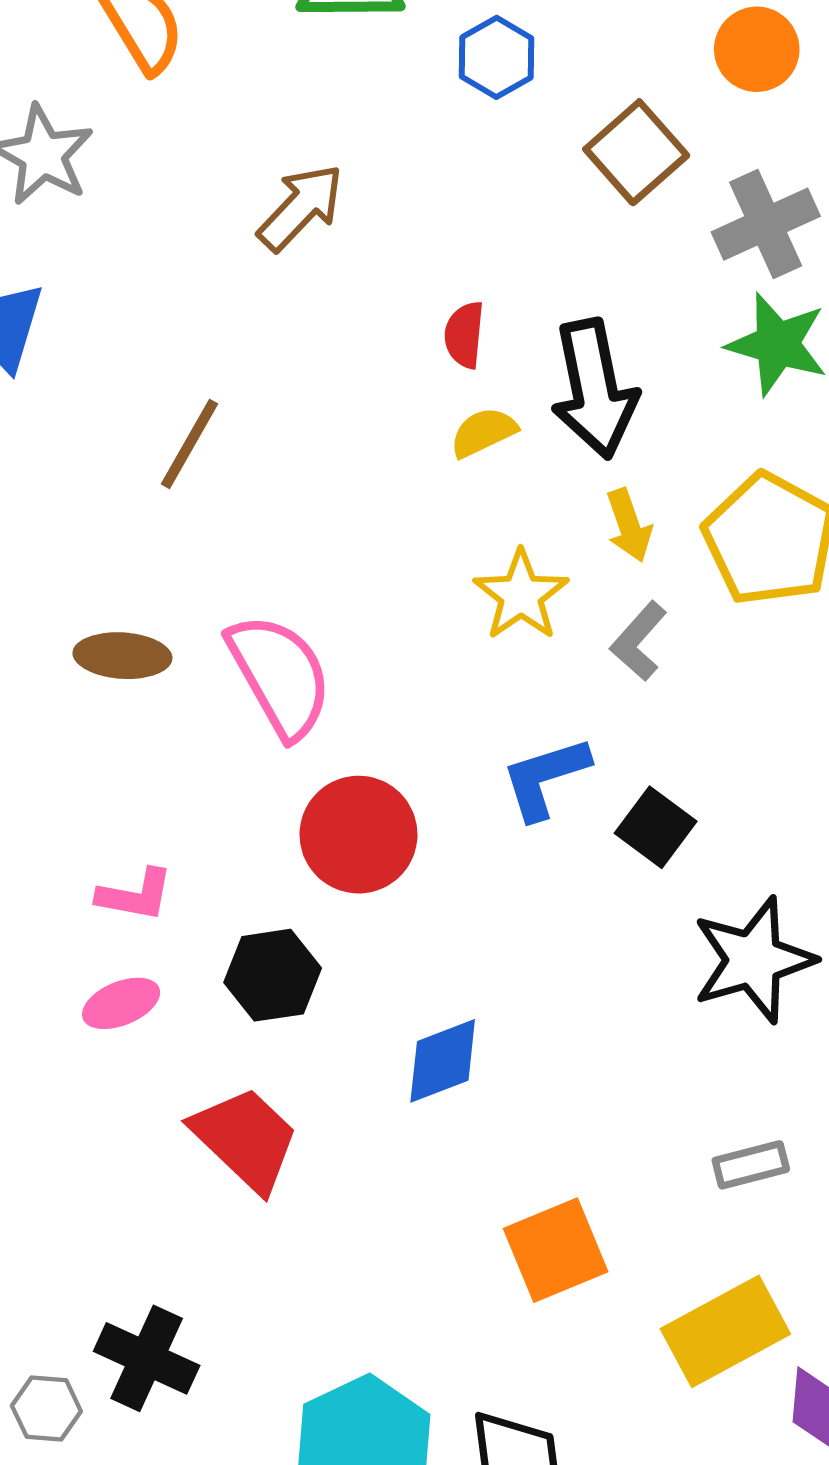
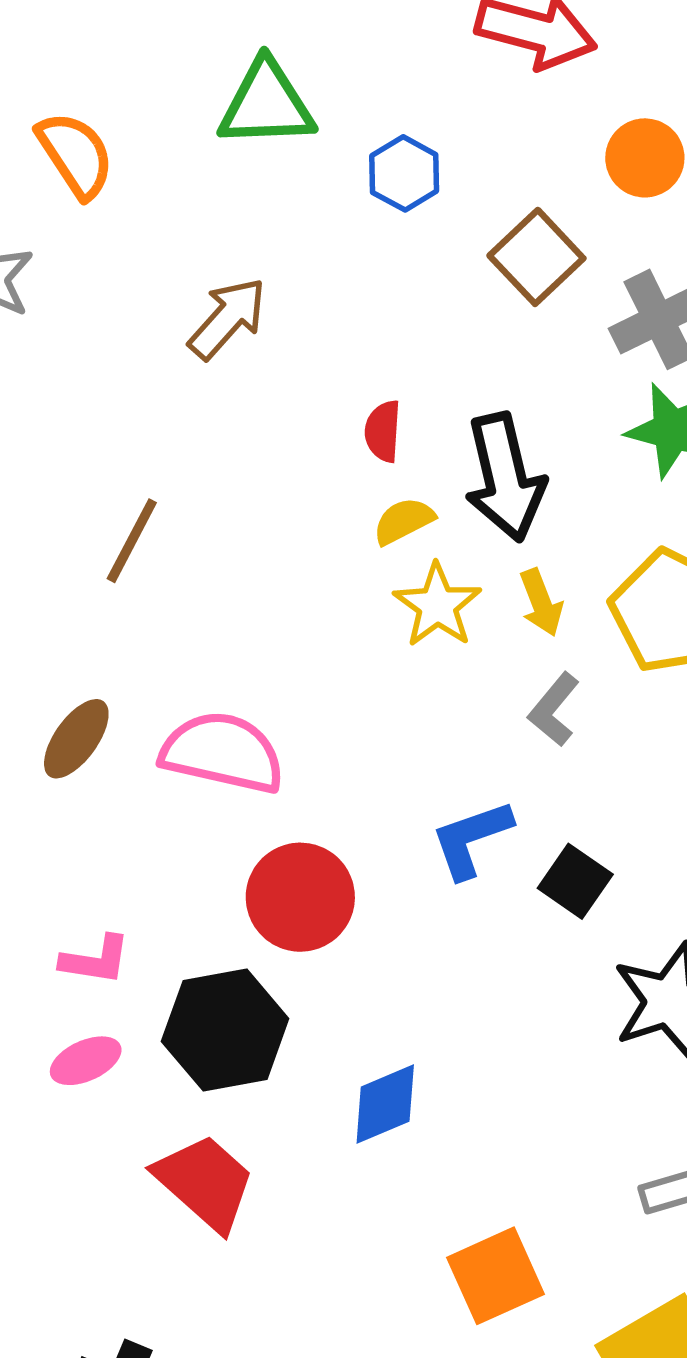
yellow star: (521, 595) -> (437, 605), moved
brown ellipse: (122, 656) -> (76, 739), turned -56
pink semicircle: (280, 676) -> (223, 753), turned -46
black hexagon: (273, 975) -> (225, 1030), size x1.4

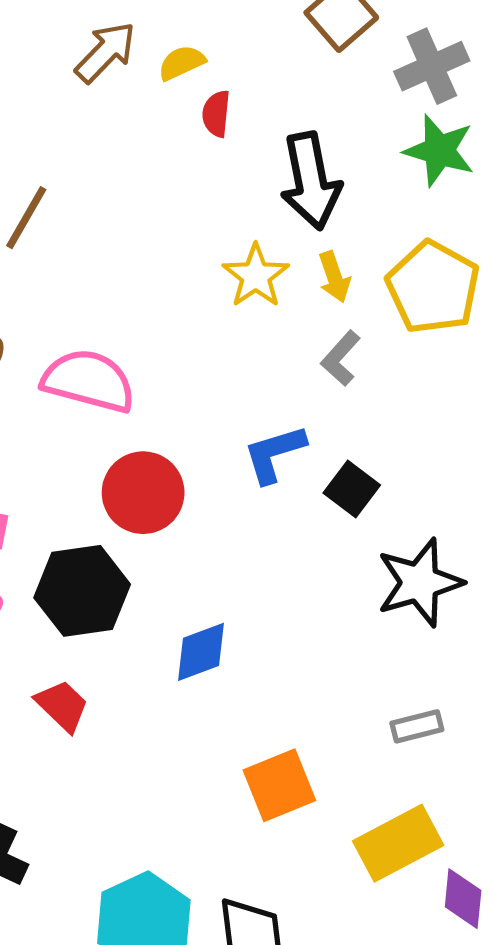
red semicircle: (383, 431) -> (216, 114), moved
yellow semicircle: (404, 521) -> (182, 63), moved
red trapezoid: (205, 1182) -> (62, 706), size x0.7

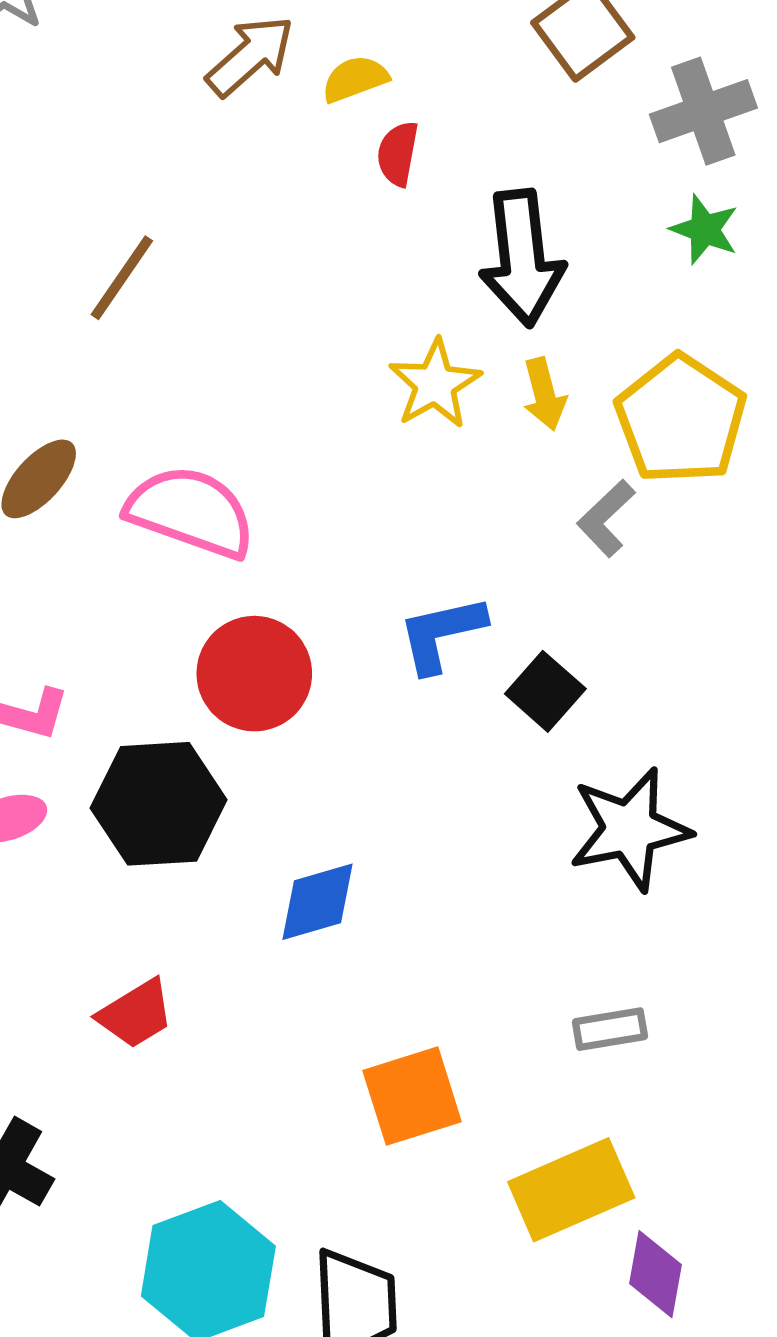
green star: (439, 150) -> (705, 229), size x0.7
gray L-shape: (341, 358) -> (606, 518), moved
red trapezoid: (62, 706) -> (136, 1014), moved, turned 100

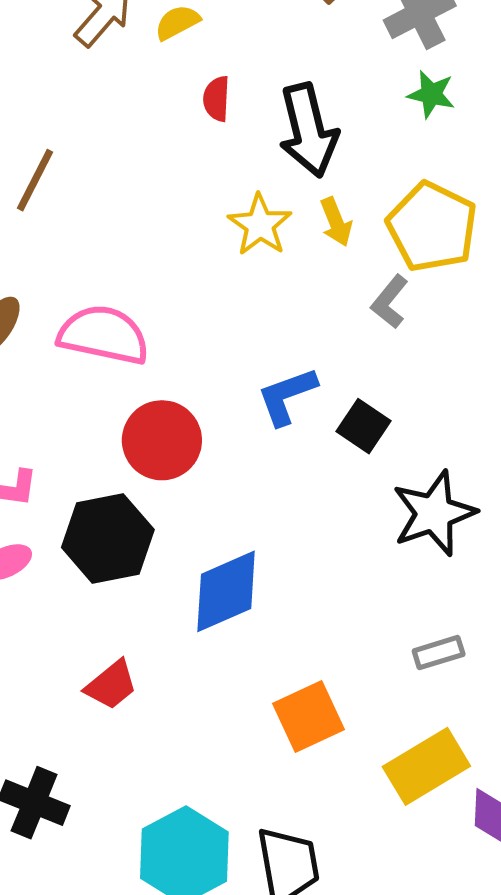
red semicircle: (398, 154) -> (216, 99), moved
blue diamond: (318, 902) -> (226, 591), size x1.4

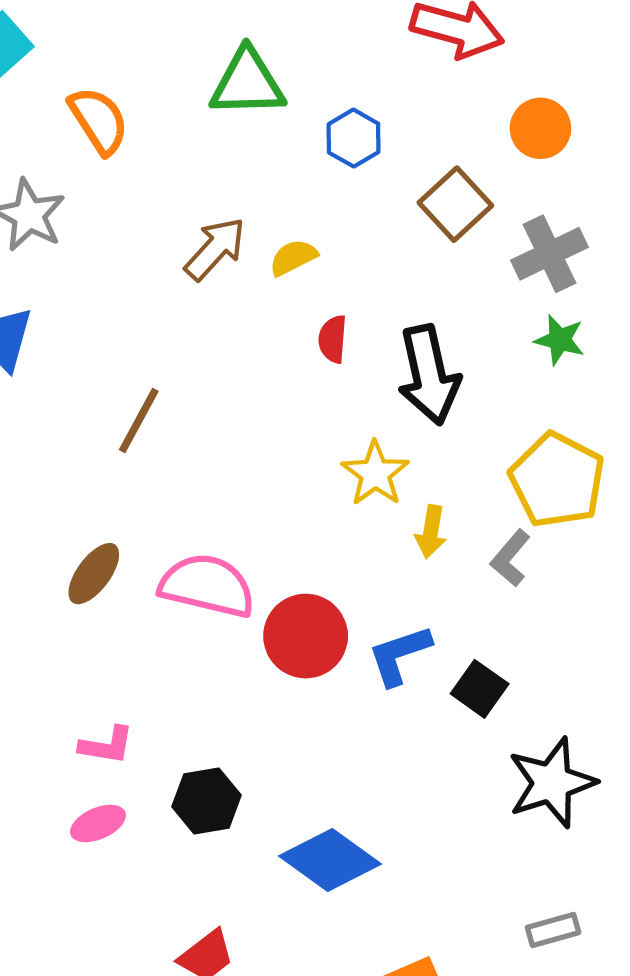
yellow arrow: (336, 222) -> (431, 532), moved, turned 30
red circle: (162, 440) -> (306, 636), moved
black hexagon: (108, 538) -> (206, 801), size x0.7
blue diamond: (226, 591) -> (330, 860), turned 58

